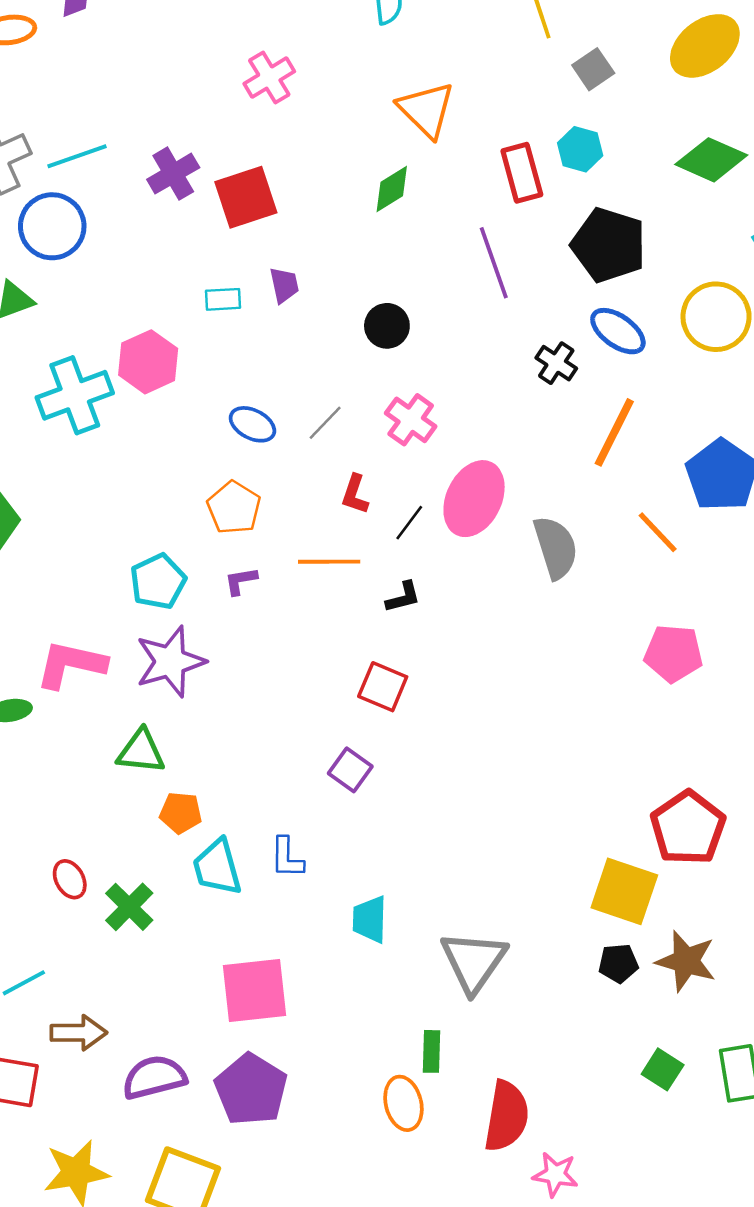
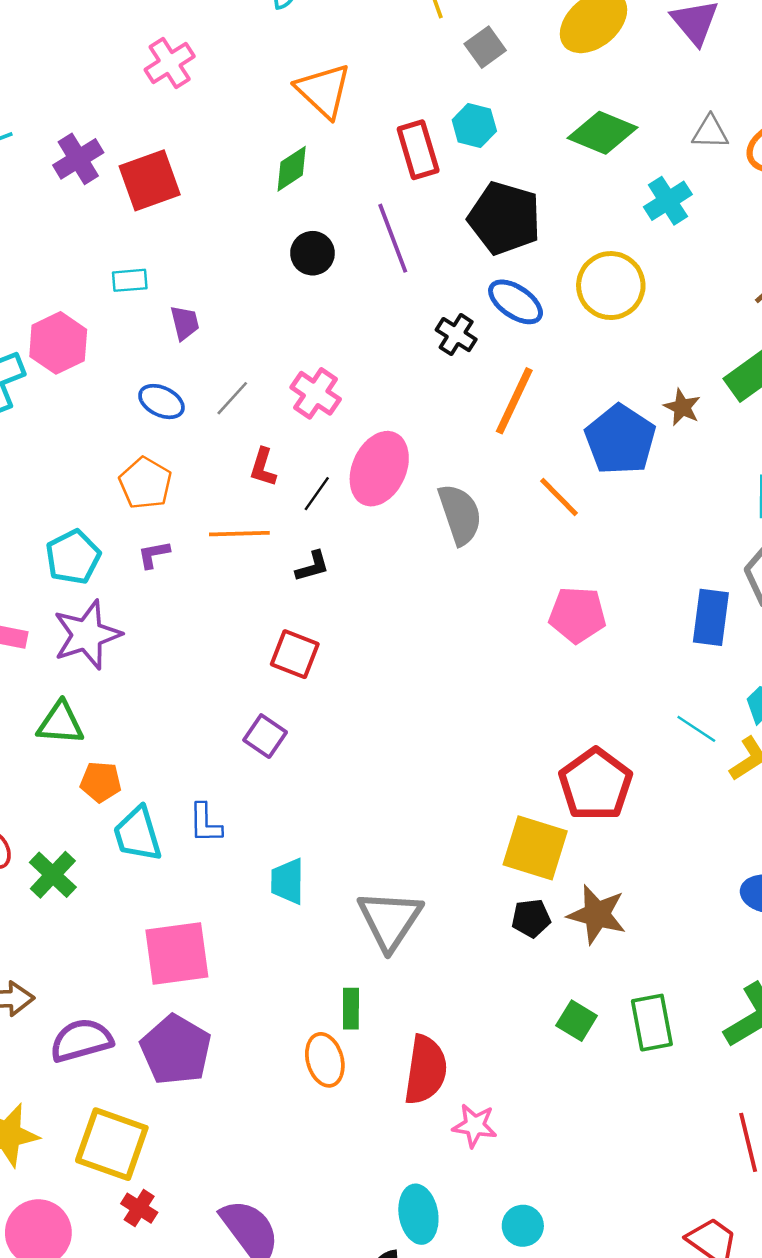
purple trapezoid: (284, 285) -> (185, 323), moved
black circle: (387, 326) -> (312, 253), moved

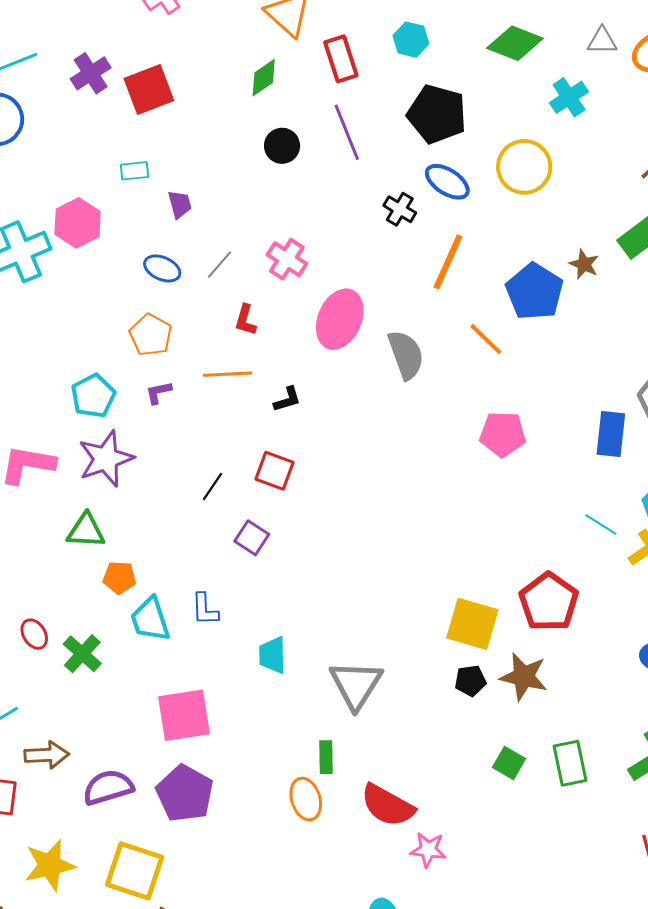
red rectangle: (418, 150) -> (341, 59), moved
black line: (317, 494) -> (212, 487), moved
red pentagon: (596, 784) -> (549, 602), moved
red semicircle: (426, 1070) -> (387, 805), turned 112

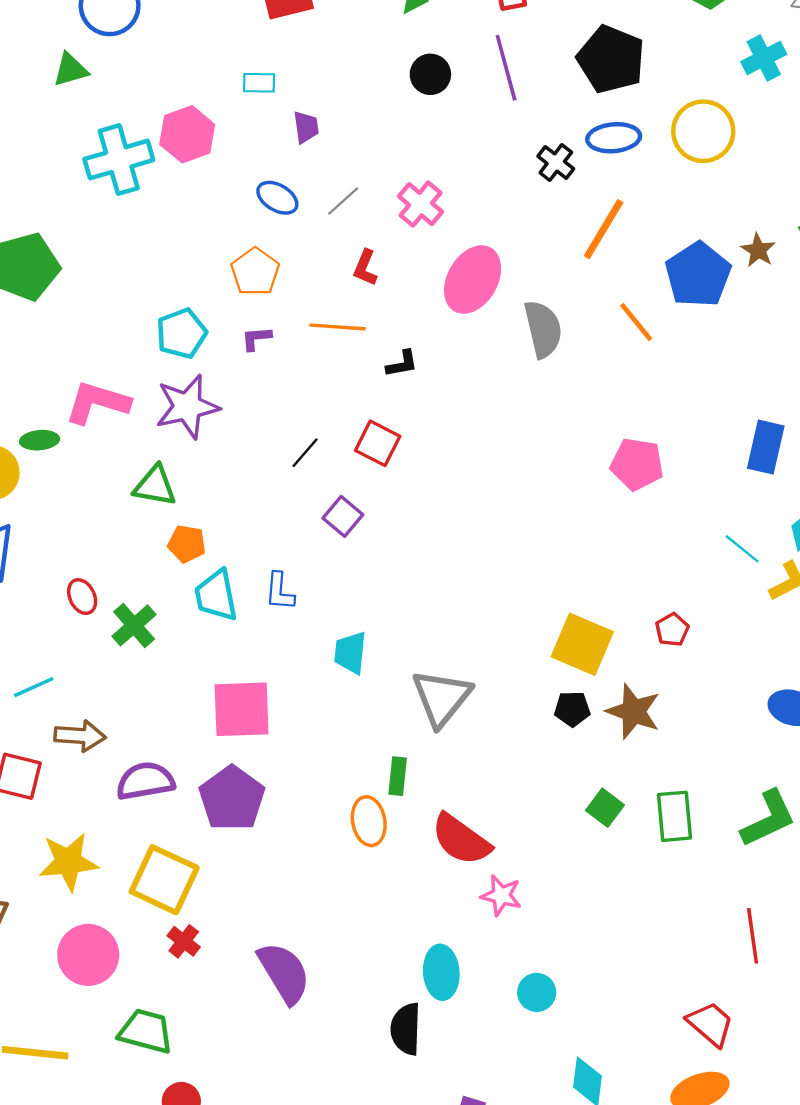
blue ellipse: (447, 182) -> (614, 138), turned -45
pink pentagon: (503, 434) -> (637, 464), moved
red pentagon: (549, 602) -> (672, 630), size x0.5

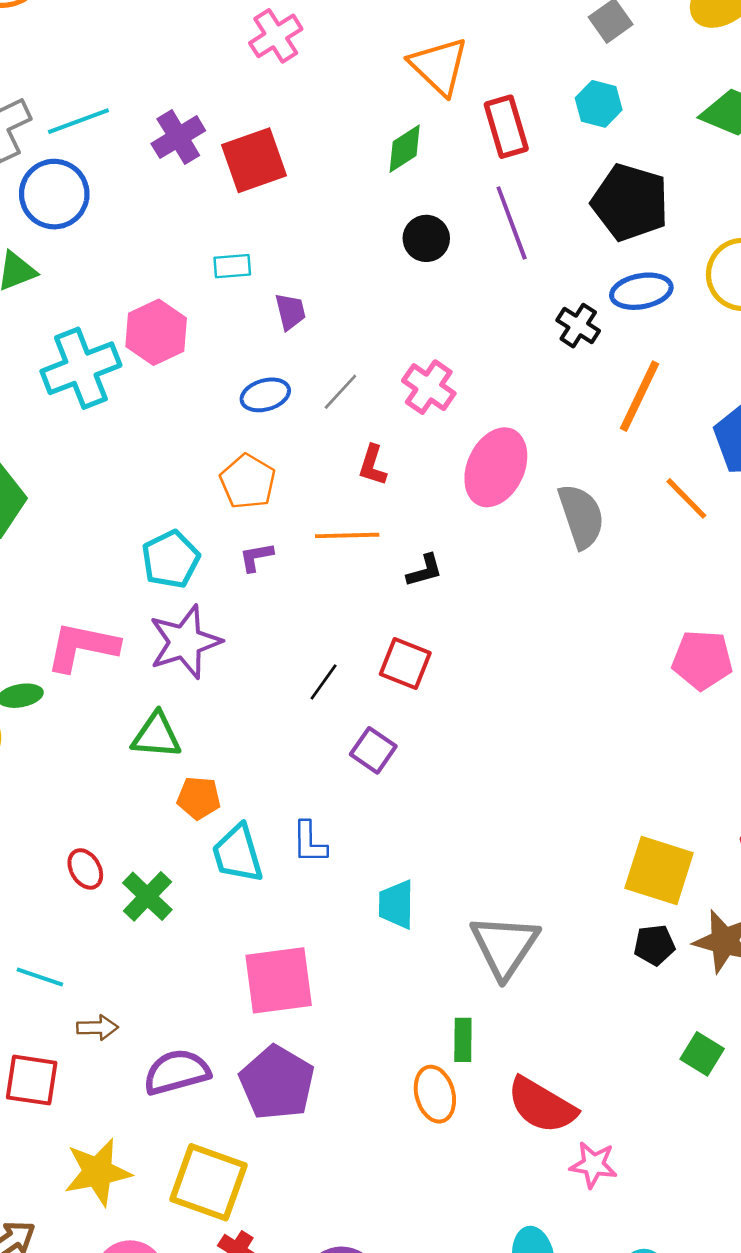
blue ellipse: (277, 198) -> (265, 395), turned -42
cyan line: (34, 687) -> (40, 977), turned 48
brown arrow: (80, 736) -> (97, 1028), size x0.7

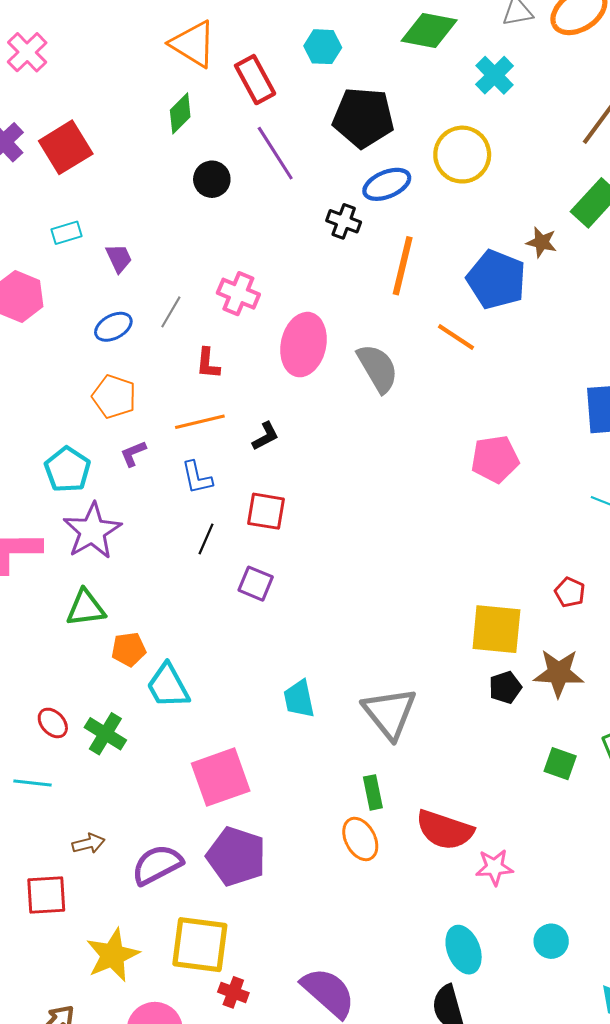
pink cross: (276, 36) -> (27, 52), moved
blue L-shape: (309, 842) -> (197, 478), moved
cyan line: (40, 977) -> (33, 783), moved

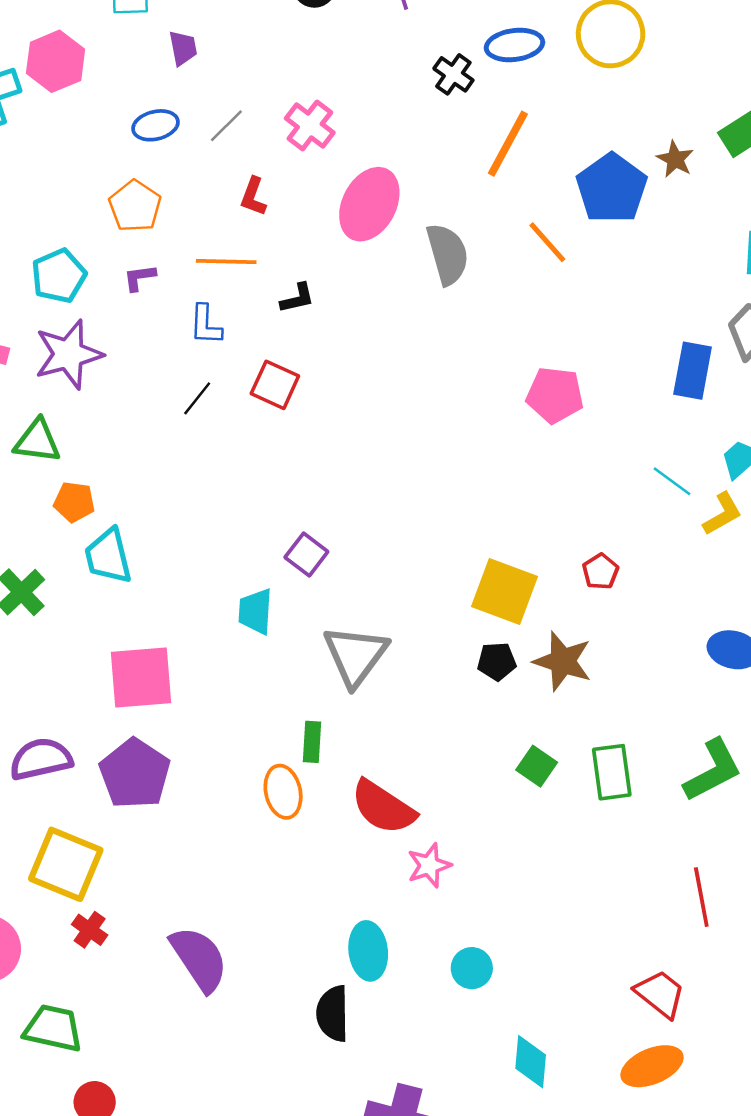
purple square: (256, 584) -> (306, 554), moved
pink star: (494, 867) -> (429, 865), turned -30

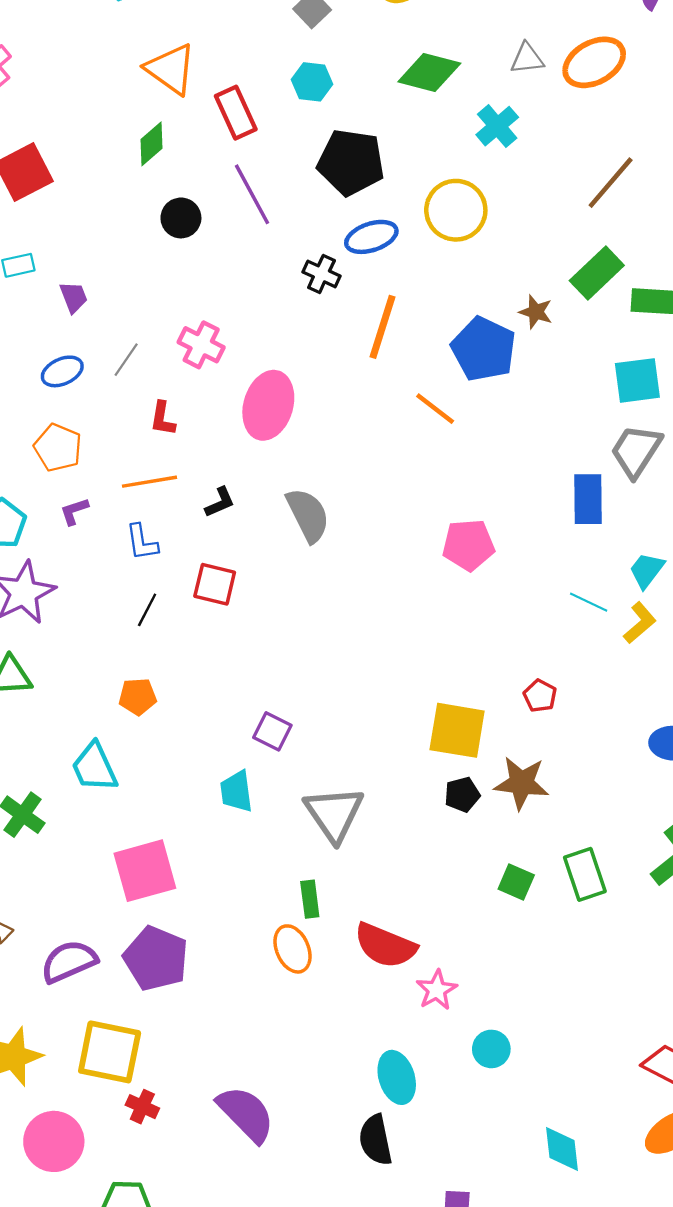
gray semicircle: (447, 254) -> (308, 515), moved
orange pentagon: (74, 502) -> (138, 697), moved
cyan circle: (472, 968) -> (491, 1049), moved

